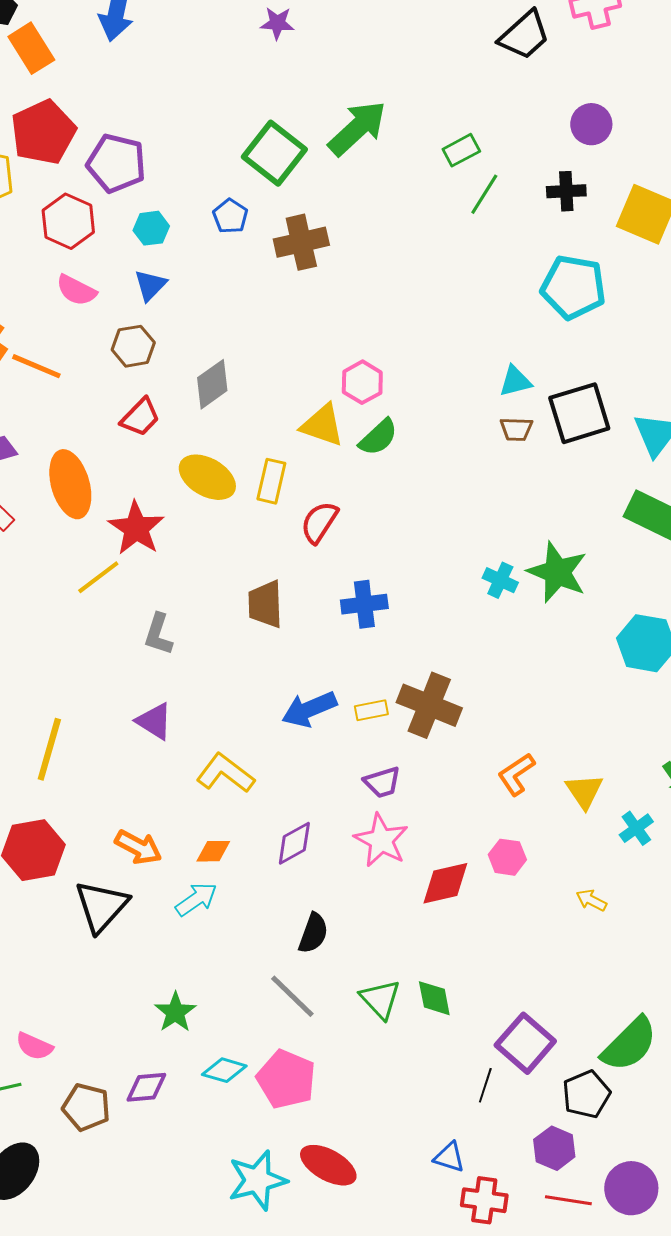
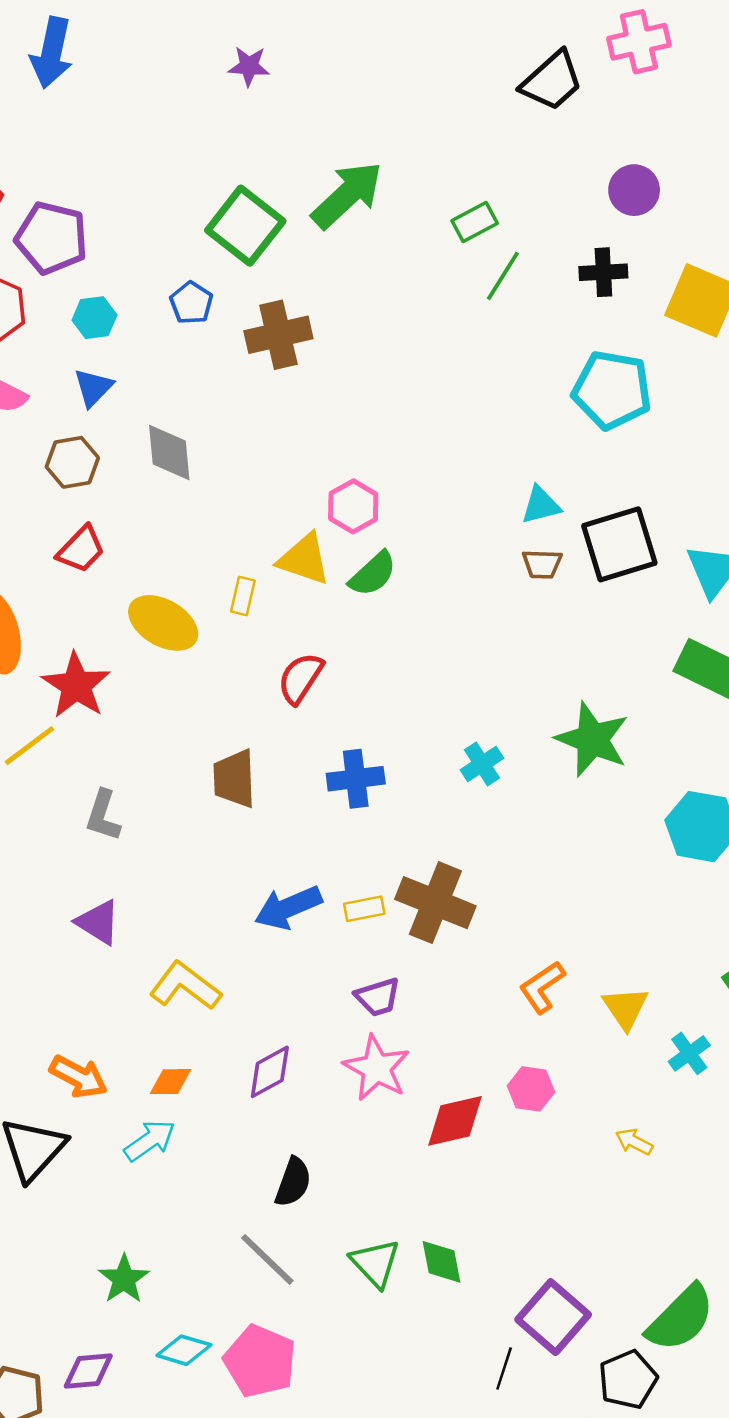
gray diamond: (212, 384) -> (169, 453), moved, turned -60
yellow rectangle: (271, 481) -> (243, 596), moved, size x0.7
cyan cross: (500, 580) -> (482, 764), moved, turned 32

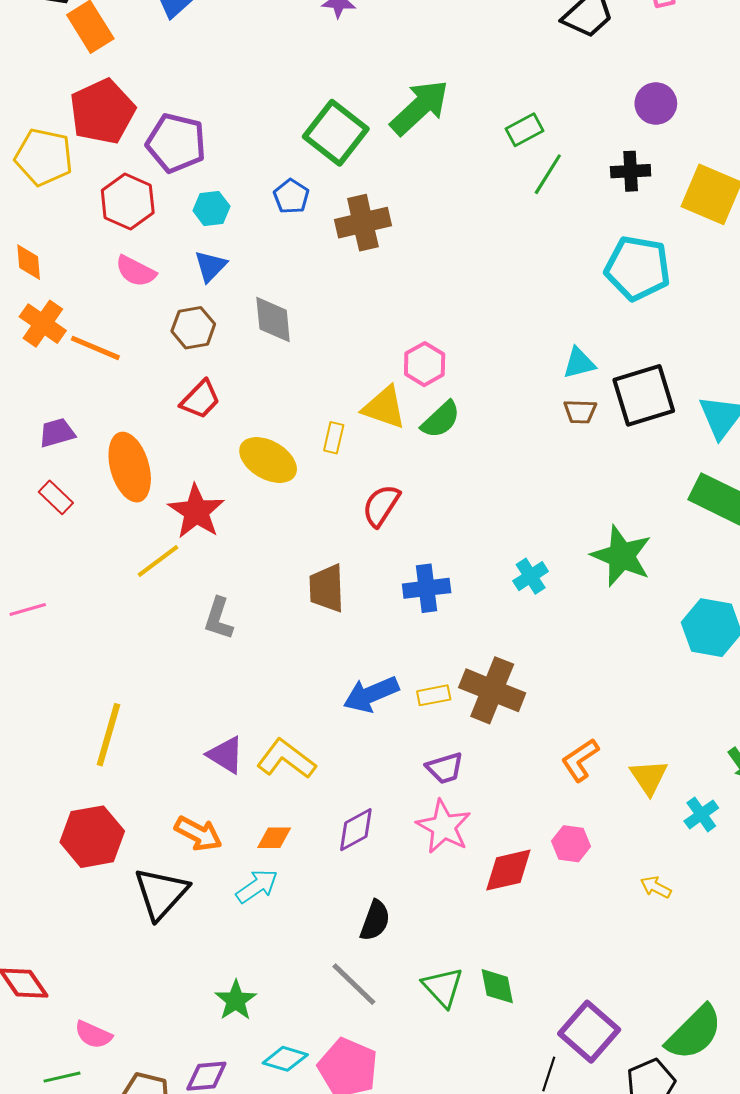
purple triangle: (98, 922) -> (226, 755), moved

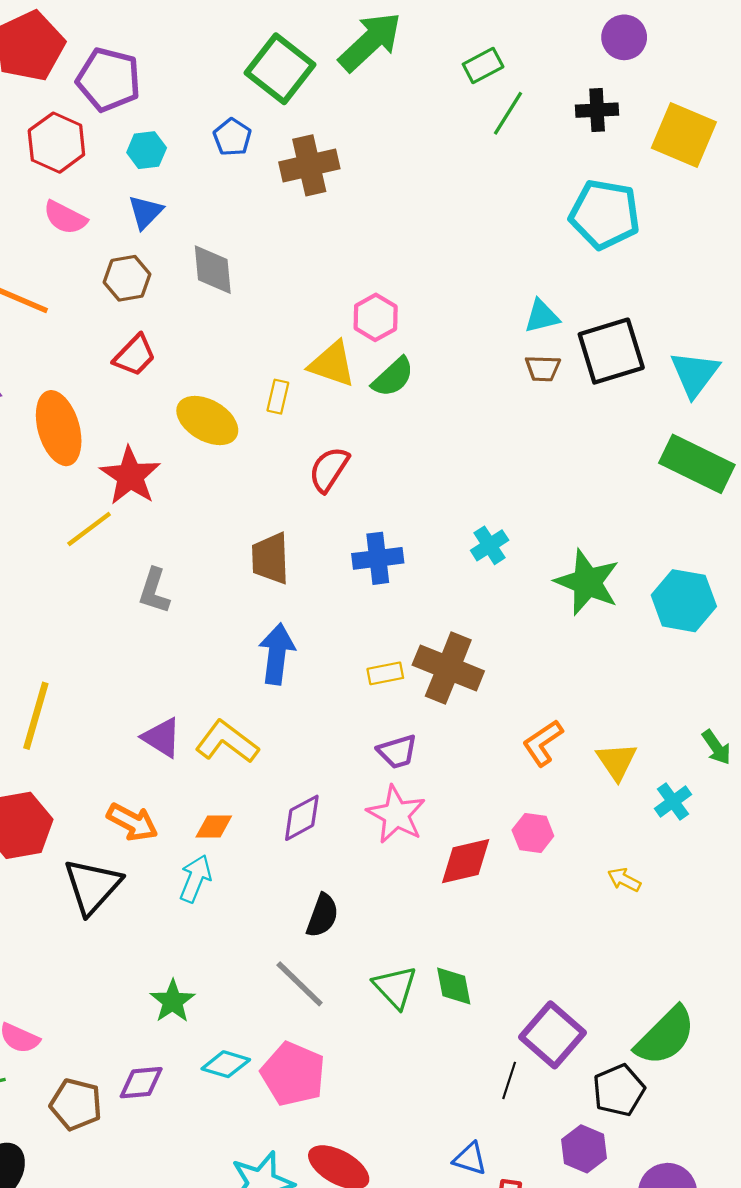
green star: (621, 556) -> (587, 582), moved
blue arrow: (371, 694) -> (277, 654), moved, turned 120
cyan arrow: (257, 886) -> (195, 879), turned -33

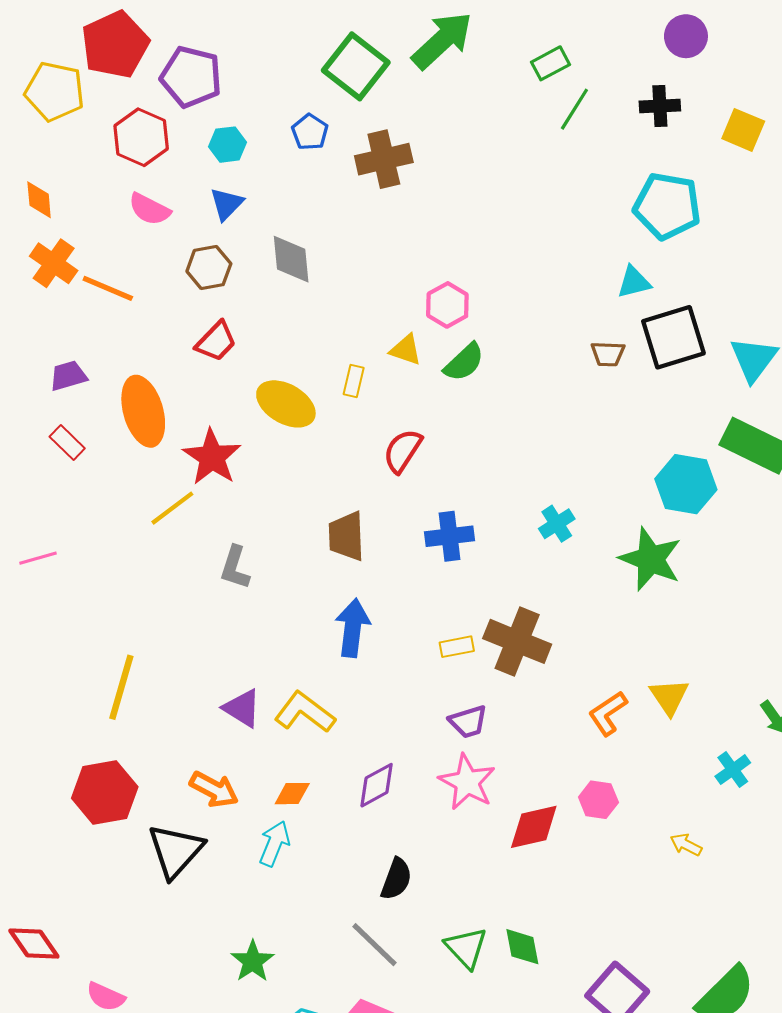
yellow square: (684, 135) -> (743, 130), size x0.7
cyan triangle: (542, 316) -> (634, 282), moved
yellow triangle: (332, 364) -> (406, 350), size x0.7
cyan hexagon: (684, 601) -> (686, 484), moved
yellow triangle: (617, 761) -> (669, 697), moved

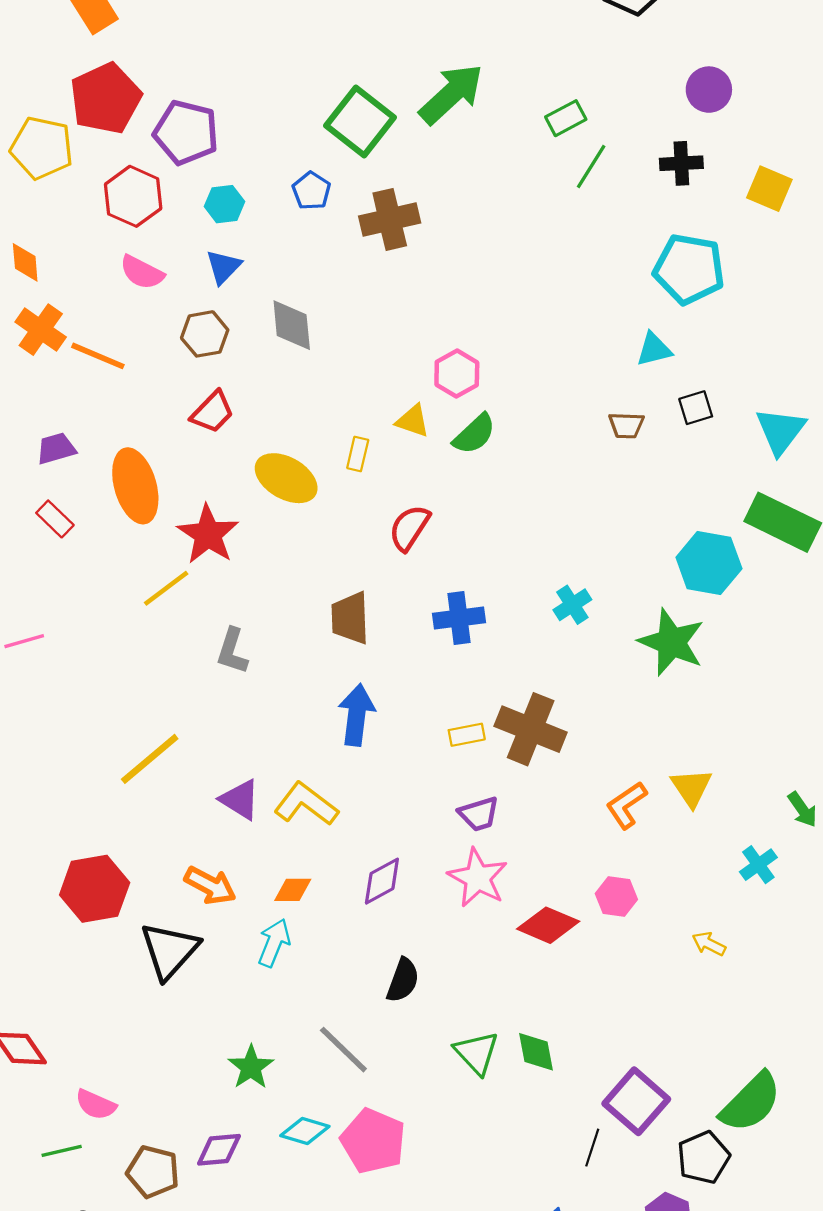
black square: (673, 337) -> (696, 408), size x0.5
yellow line: (121, 687) -> (150, 759), moved, turned 34
red diamond: (534, 827) -> (548, 925), turned 36
gray line: (374, 945) -> (343, 1050), moved

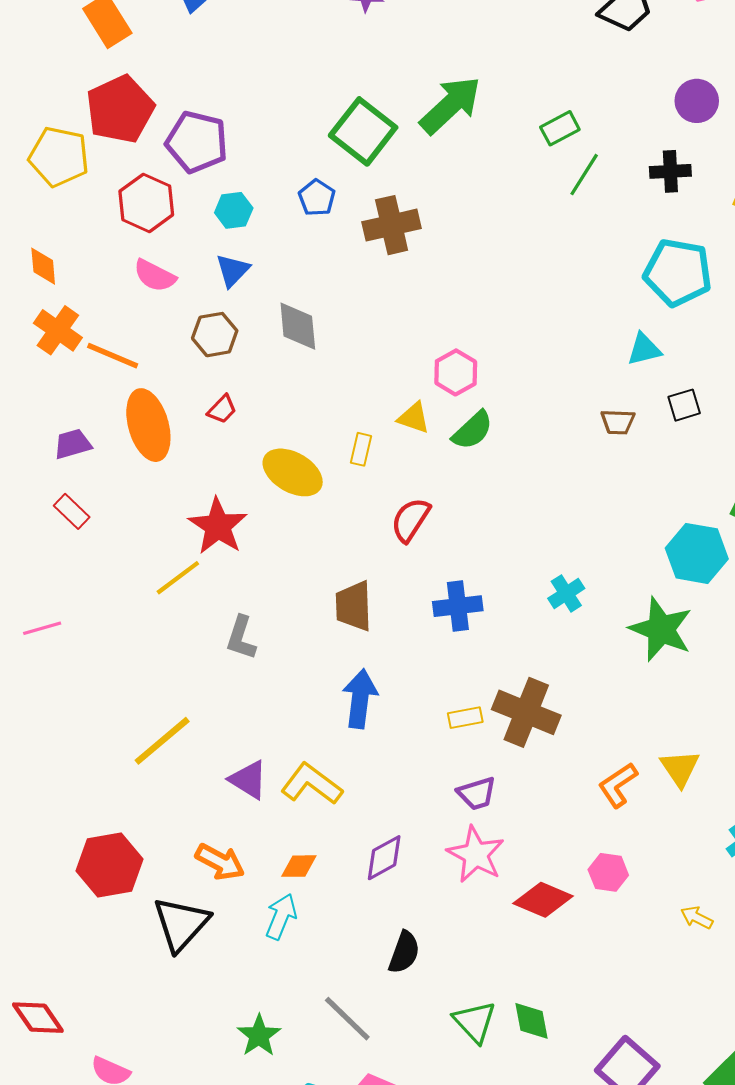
red trapezoid: (212, 412) -> (222, 409), size x0.7
orange ellipse: (135, 486) -> (148, 425), moved

